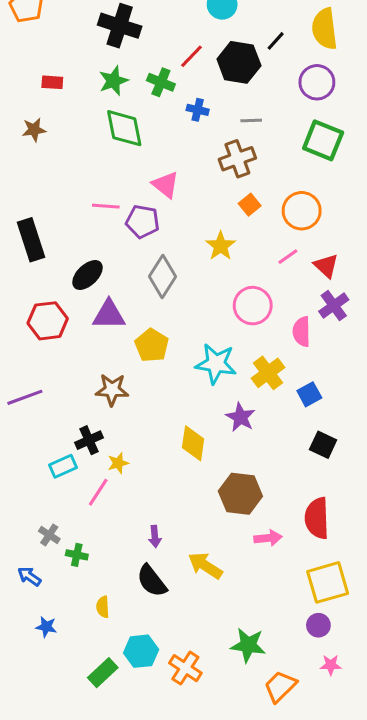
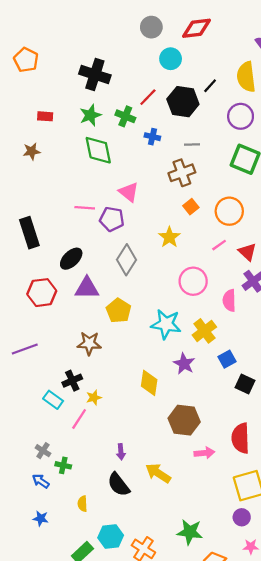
blue square: (309, 394) -> (227, 359), moved
cyan rectangle: (63, 466) -> (53, 400), turned 60
blue arrow: (29, 576) -> (41, 481), moved

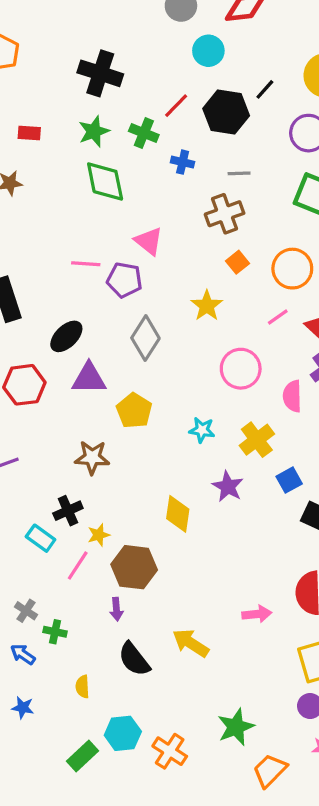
cyan star: (166, 324) -> (202, 430), size x0.6
brown hexagon: (184, 420) -> (134, 567), moved
purple arrow: (121, 452) -> (116, 609), moved
green star: (190, 532) -> (236, 727), turned -30

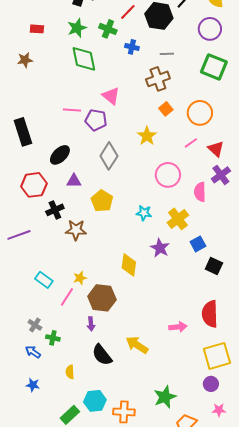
purple triangle: (89, 378) -> (74, 181), size x0.7
black cross: (68, 511) -> (55, 210), moved
orange cross: (170, 751) -> (124, 412), turned -30

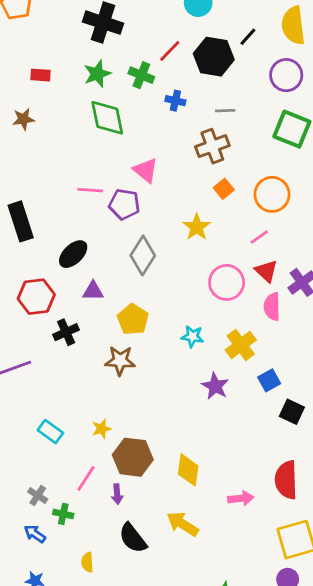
red triangle: (216, 149) -> (266, 271), moved
brown star: (76, 230) -> (120, 361), moved
yellow diamond: (129, 265) -> (188, 470), moved
pink line: (67, 297) -> (86, 478), moved

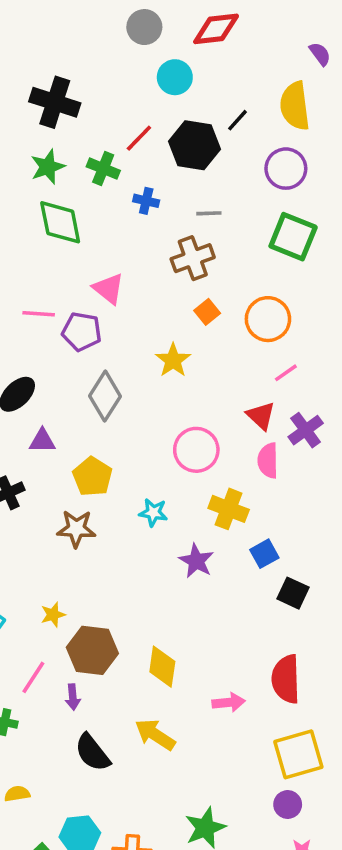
pink line: (259, 237) -> (286, 373), moved
pink circle: (227, 282) -> (196, 450), moved
cyan star: (192, 336) -> (153, 513), moved
yellow cross: (241, 345) -> (229, 509), turned -32
yellow semicircle: (87, 562) -> (17, 794), moved, turned 84

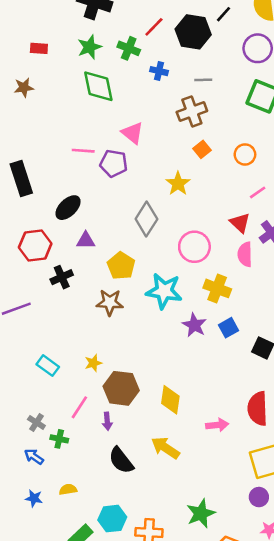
orange circle: (268, 319) -> (245, 154), size x0.7
gray diamond: (105, 396) -> (146, 219), moved
cyan star: (153, 513) -> (164, 291), size x1.8
blue square: (264, 554) -> (229, 328), moved

